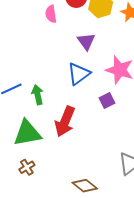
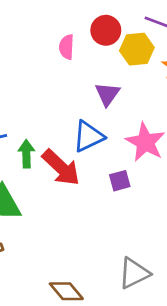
red arrow: (65, 121) -> (61, 168), moved, turned -80

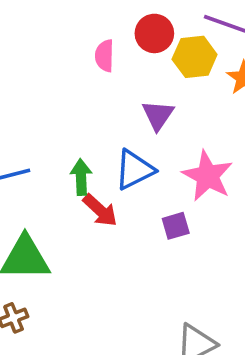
green arrow: (26, 154) -> (81, 177), moved
red arrow: (61, 168) -> (100, 210), size x0.7

